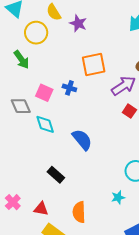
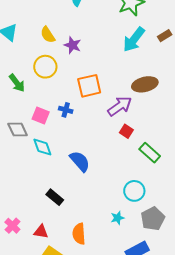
yellow circle: (36, 33) -> (45, 67), moved

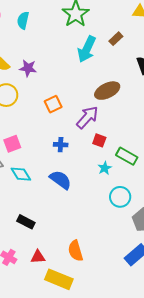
orange square: (89, 86) -> (53, 104), size x0.7
blue cross: (66, 110) -> (61, 145), moved
pink square: (41, 116) -> (12, 144), turned -30
black rectangle: (55, 197) -> (26, 222), moved
cyan star: (117, 218) -> (105, 168), moved

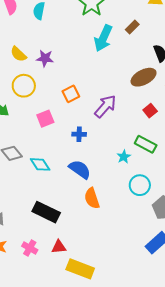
brown ellipse: (107, 91) -> (144, 77), moved
red square: (99, 140) -> (150, 111), moved, turned 32
pink square: (12, 144) -> (45, 119), moved
black rectangle: (26, 222) -> (46, 212), size x1.5
orange semicircle: (75, 251) -> (92, 198), moved

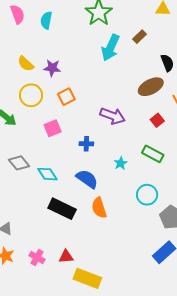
orange square: (71, 94) -> (66, 97), moved
purple arrow: (105, 106) -> (113, 116), turned 70
cyan star: (124, 157) -> (121, 163), moved
black rectangle: (46, 212) -> (62, 209), moved

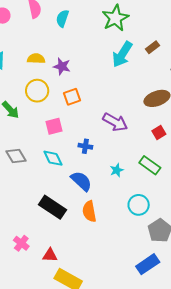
yellow semicircle: (26, 64) -> (36, 59), turned 132
cyan diamond: (47, 174) -> (53, 158), moved
pink cross: (37, 258) -> (21, 243), moved

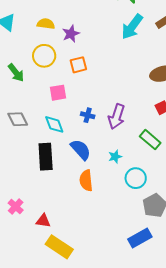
purple star: (62, 66) -> (71, 34), turned 30
purple arrow: (115, 122) -> (117, 117), moved, turned 75
cyan star: (117, 170) -> (115, 157), moved
black rectangle: (52, 207) -> (46, 157), moved, turned 48

